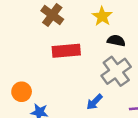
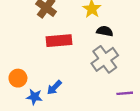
blue arrow: (94, 102) -> (54, 87), moved

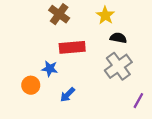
purple line: (125, 93) -> (138, 101), turned -56
blue star: (34, 97) -> (50, 69), moved

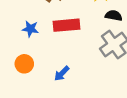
blue star: (50, 69) -> (30, 29), moved

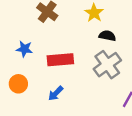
red rectangle: (67, 25) -> (60, 60), moved

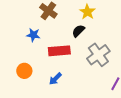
black semicircle: (107, 36) -> (78, 31), moved, turned -56
blue star: (24, 49) -> (33, 35), moved

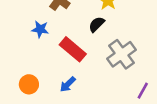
red rectangle: (59, 51) -> (73, 49), turned 45
orange circle: (24, 71) -> (29, 84), moved

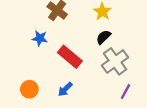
black semicircle: (97, 24) -> (103, 37), moved
purple line: (143, 91) -> (125, 92), moved

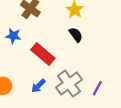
black semicircle: (103, 37) -> (76, 35), turned 98
gray cross: (115, 61) -> (69, 84), moved

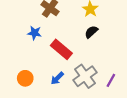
black semicircle: (76, 35) -> (91, 32), turned -96

